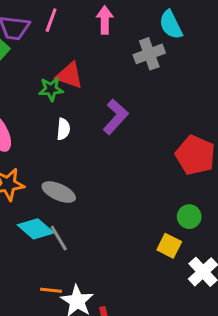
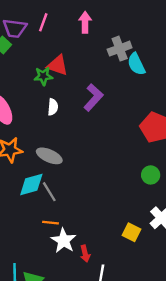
cyan semicircle: (171, 25) -> (136, 64), moved
cyan diamond: (36, 229) -> (31, 185), turned -56
yellow square: (169, 246) -> (132, 232), moved
orange line: (51, 290) -> (50, 223), moved

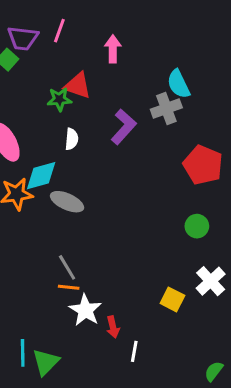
pink arrow: (85, 22) -> (113, 49), moved
gray cross: (120, 49) -> (166, 108), moved
cyan diamond: (31, 185) -> (41, 176), moved
gray line: (49, 192) -> (67, 267), moved

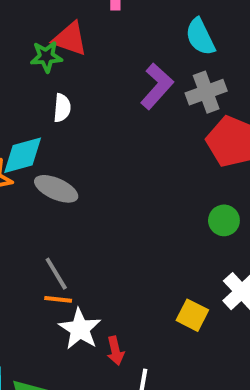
gray cross: (166, 108) -> (206, 92), moved
purple L-shape: (124, 127) -> (157, 86), moved

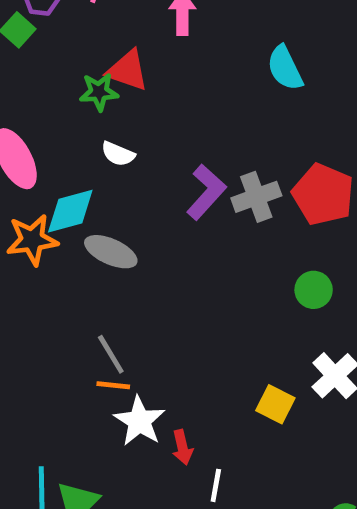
purple L-shape: (157, 86) -> (206, 192), moved
gray cross: (206, 92) -> (256, 197), moved
white semicircle: (62, 108) -> (118, 154), turned 108

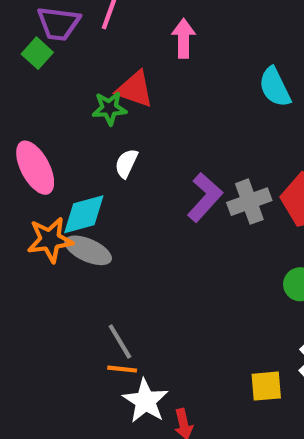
white semicircle: (118, 154) -> (126, 163), turned 92
gray ellipse: (111, 252) -> (88, 250), moved
yellow square: (275, 404) -> (266, 386), turned -32

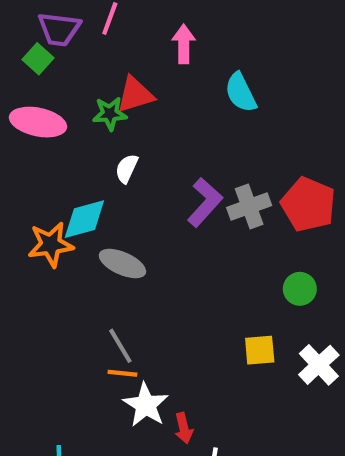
cyan semicircle: (275, 87) -> (241, 92), moved
red triangle: (135, 89) -> (135, 95), turned -36
pink ellipse: (35, 168) -> (38, 122), moved, turned -50
gray ellipse: (88, 250) -> (122, 263), moved
yellow square: (266, 386) -> (260, 350), moved

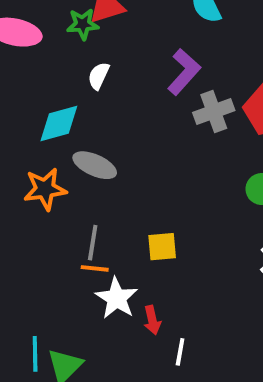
purple L-shape: (205, 202) -> (184, 72), moved
orange star: (51, 244) -> (45, 189), moved
gray line: (120, 346) -> (93, 243), turned 40
yellow square: (260, 350) -> (162, 247), moved

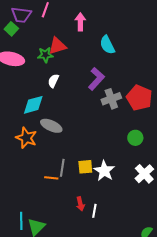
orange star: (45, 189) -> (26, 138), turned 30
gray line: (93, 243) -> (62, 168), moved
white star: (117, 298) -> (104, 171), moved
white line: (180, 352) -> (94, 211), moved

